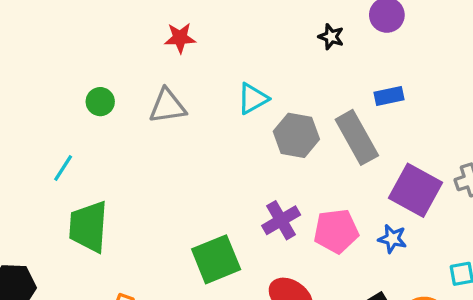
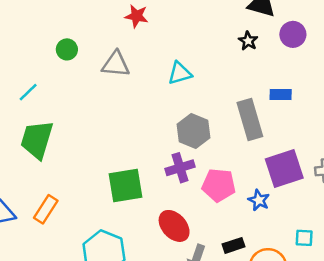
gray hexagon: (296, 135) -> (194, 131), moved
purple square: (415, 190) -> (284, 168), turned 30

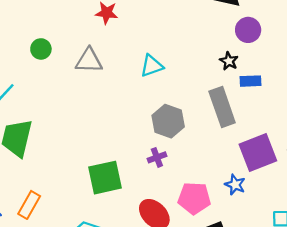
purple circle: (293, 34) -> (248, 30), moved
black star: (248, 41) -> (229, 61), moved
purple cross: (180, 168) -> (157, 157), size x0.7
pink pentagon: (219, 185) -> (194, 198), moved

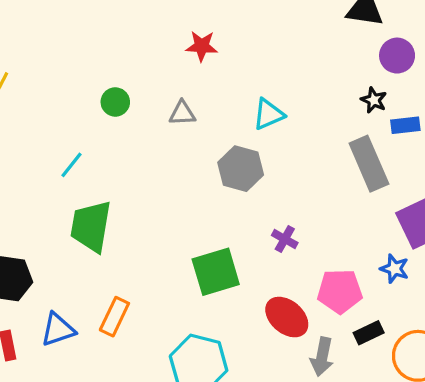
gray triangle: (89, 61) -> (182, 113), size x0.7
gray hexagon: (168, 121) -> (241, 169), moved
purple cross: (157, 157) -> (285, 239), turned -36

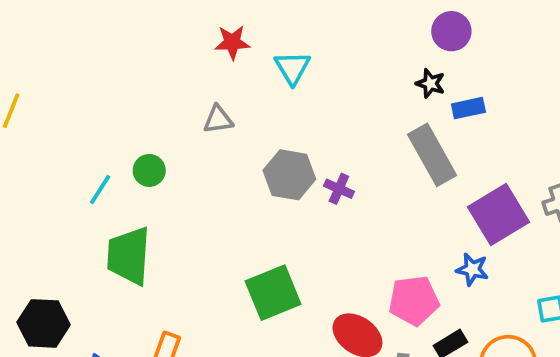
green circle: (115, 102) -> (149, 170), moved
cyan triangle: (268, 114) -> (292, 68), moved, turned -32
purple cross: (285, 239) -> (339, 189), moved

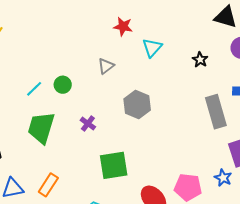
black star: (430, 83) -> (200, 60), moved
gray triangle: (218, 119) -> (106, 66), turned -42
purple cross: (339, 189) -> (88, 124), moved

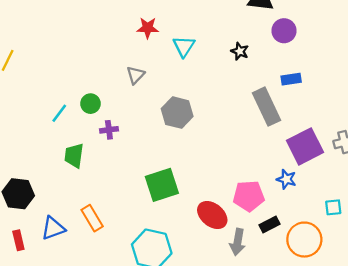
purple cross: (88, 124) -> (109, 130), moved, turned -35
green trapezoid: (41, 128) -> (74, 156), size x0.7
orange rectangle: (48, 185) -> (92, 218), turned -55

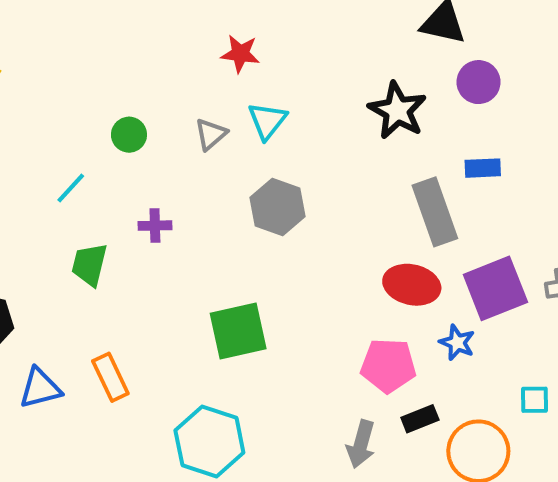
cyan triangle: (184, 46) -> (267, 121), moved
black star: (240, 51) -> (397, 110), size x1.8
green circle: (90, 104) -> (129, 135), moved
red ellipse: (212, 215) -> (412, 285), moved, turned -32

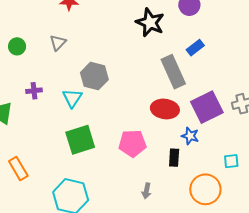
cyan triangle: (267, 121) -> (72, 98), moved
blue rectangle: (483, 168) -> (195, 48), turned -30
pink pentagon: (388, 365) -> (132, 143), moved
black rectangle: (420, 419) -> (174, 158), moved, turned -60
gray arrow: (361, 444) -> (146, 191), size x0.7

